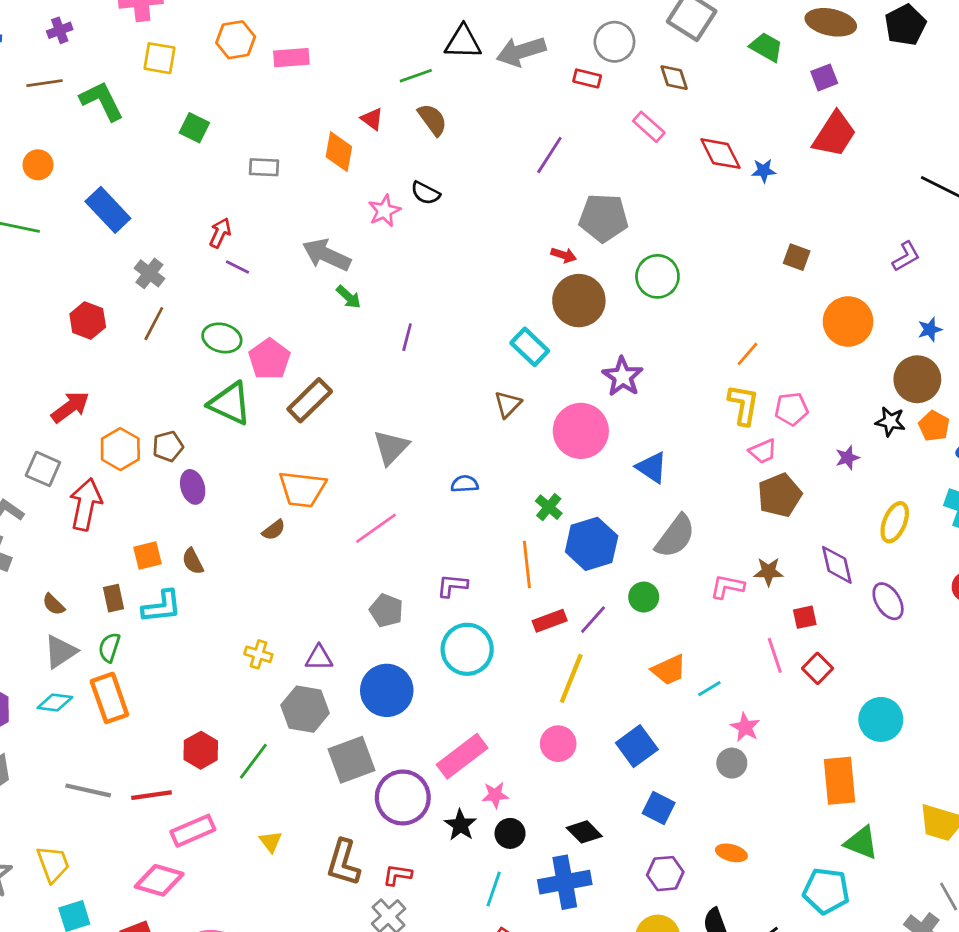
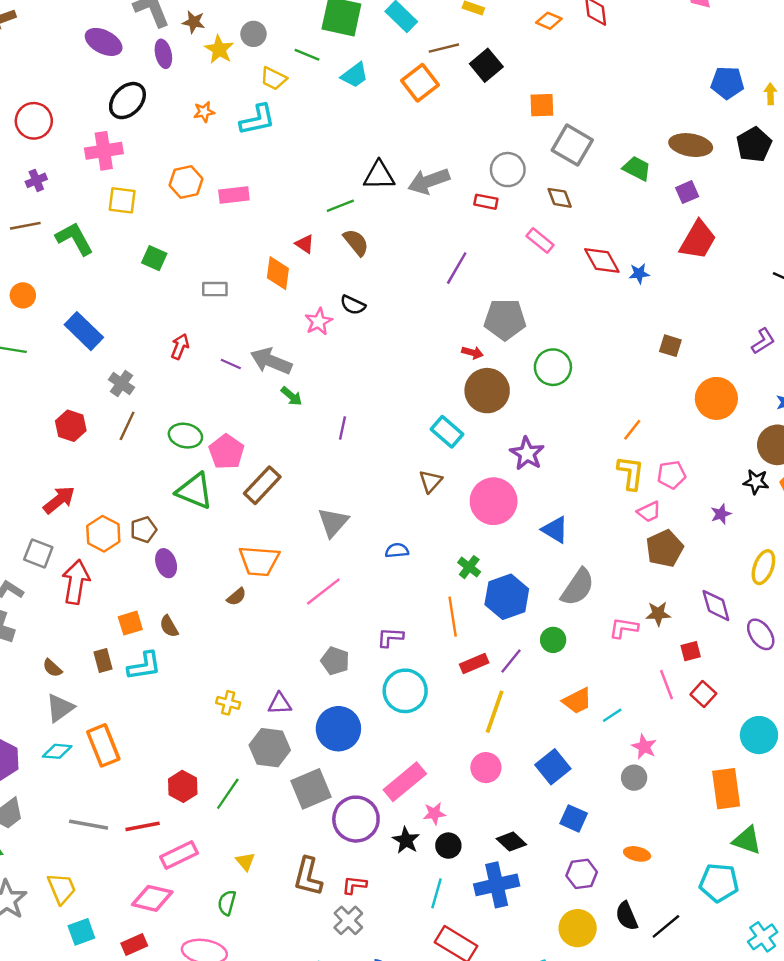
purple line: (237, 267) -> (231, 364), moved
green semicircle: (109, 647) -> (227, 903), moved

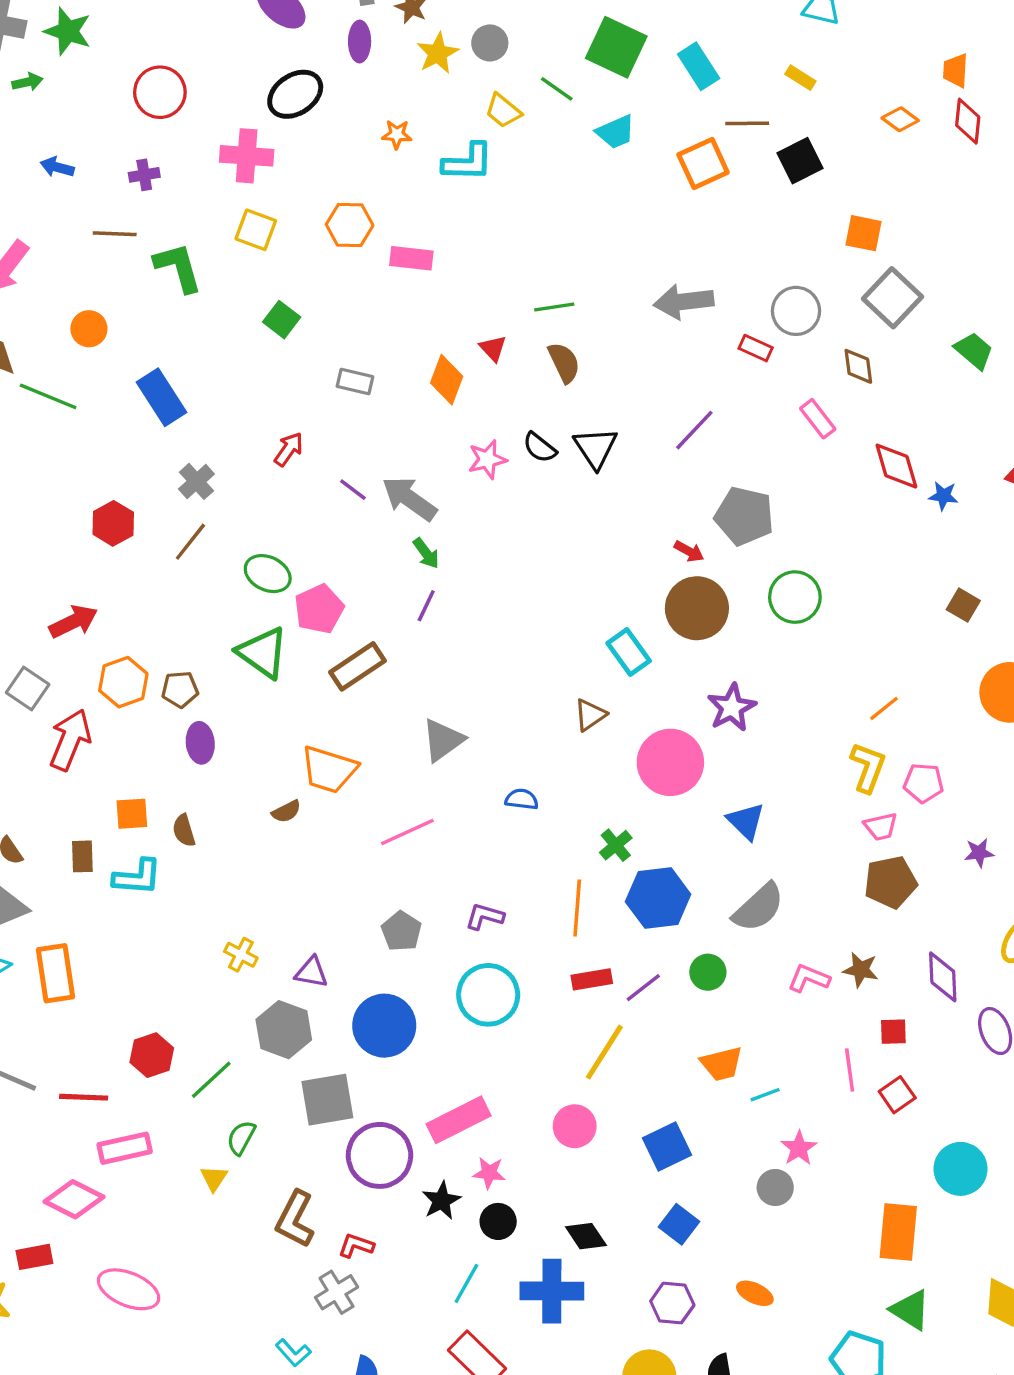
black triangle: (379, 175) -> (595, 448), moved, turned 44
purple line: (343, 428) -> (426, 606), moved
green semicircle: (227, 903) -> (241, 1138), moved

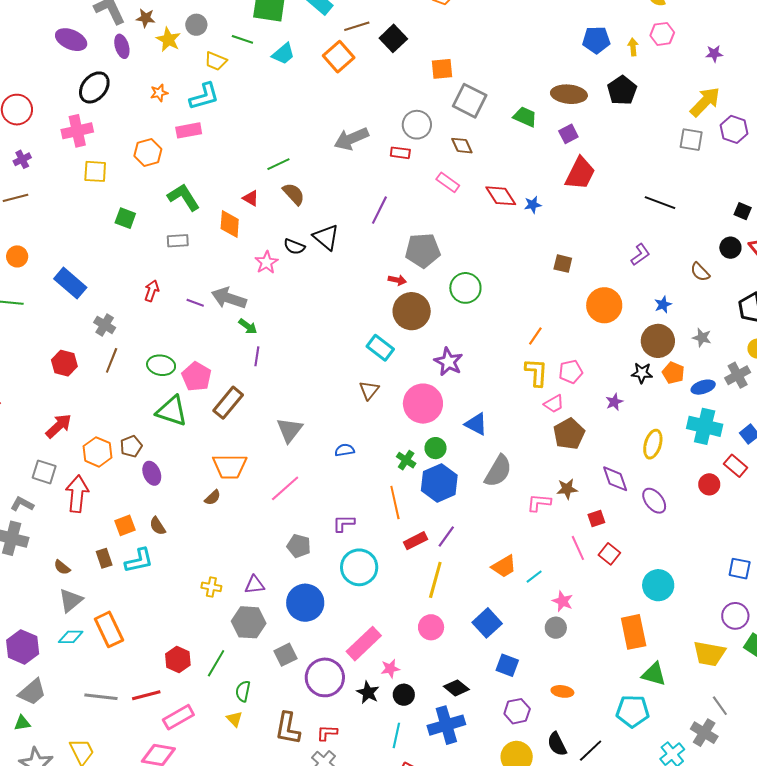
pink rectangle: (411, 258) -> (189, 130), moved
green L-shape: (178, 267) -> (184, 197), moved
green circle: (708, 972) -> (436, 448), moved
gray square: (327, 1100) -> (286, 655), size x0.7

